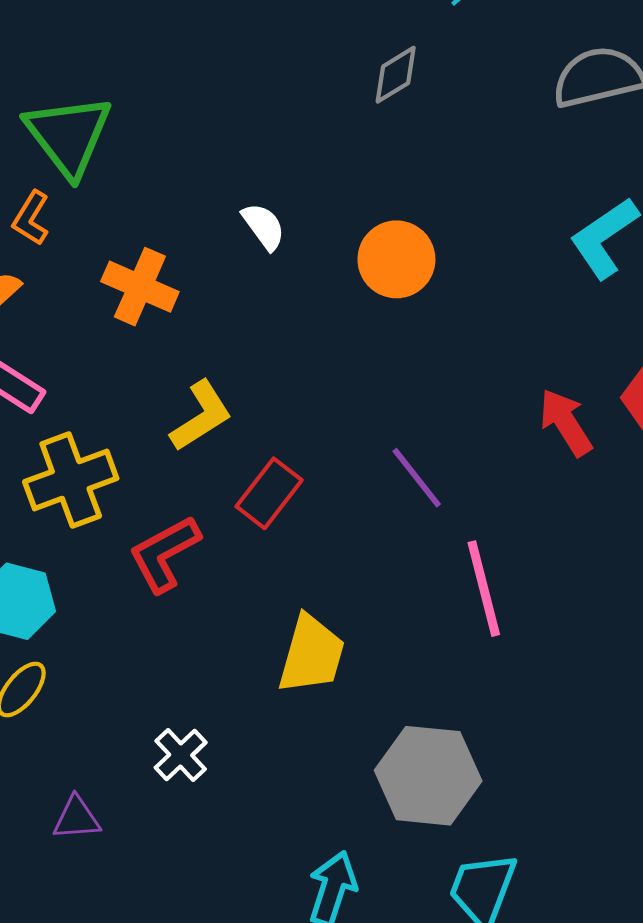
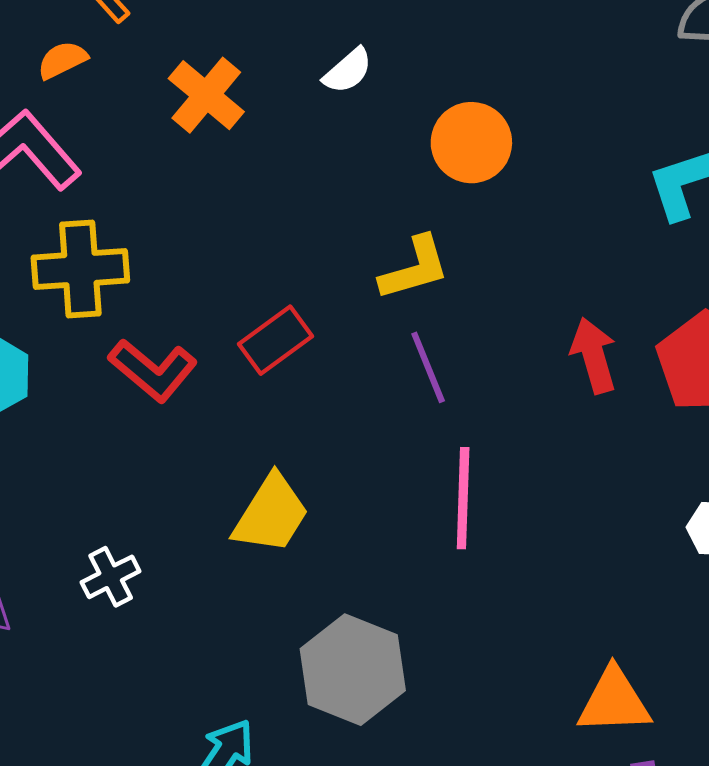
white semicircle: (264, 226) -> (348, 71), turned 69
yellow L-shape: (201, 416) -> (415, 268), moved
red L-shape: (164, 554) -> (153, 370), turned -128

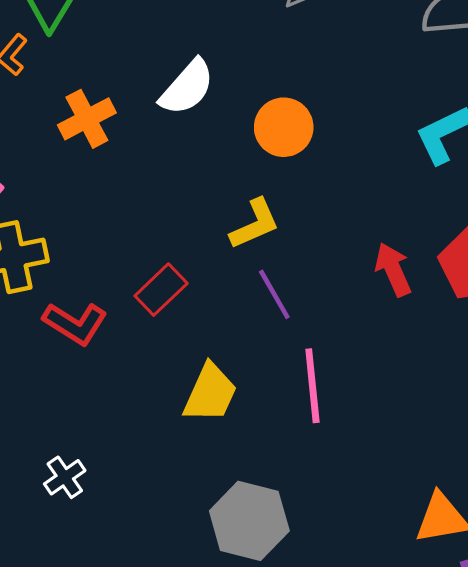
white semicircle: (348, 71) -> (187, 87), size x1.6
orange cross: (206, 95) -> (87, 119), turned 30
yellow trapezoid: (271, 514) -> (210, 393), moved

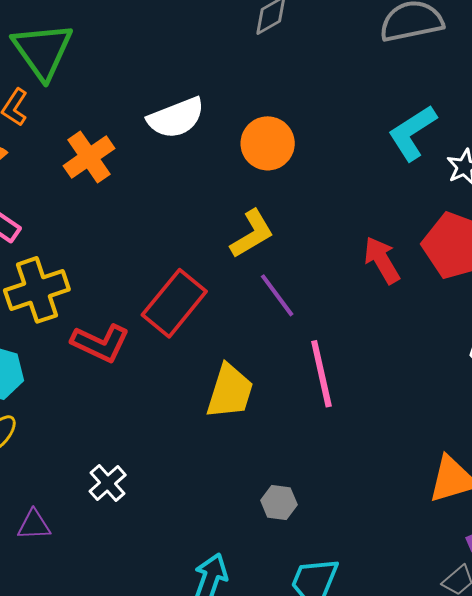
white semicircle: (187, 87) -> (176, 118), turned 34
red rectangle: (161, 290) -> (174, 303), size x1.4
gray hexagon: (249, 521) -> (279, 502), size x0.5

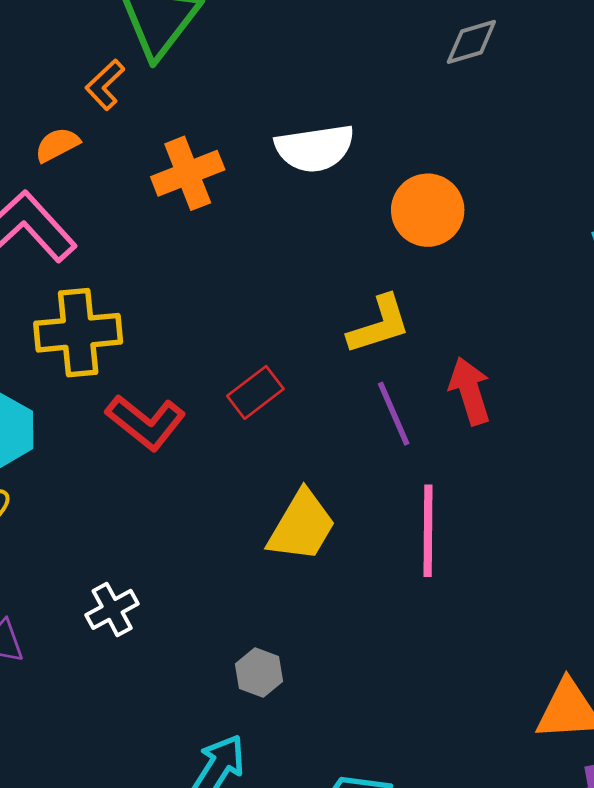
red arrow: (382, 260) -> (470, 391), moved
red rectangle: (174, 303) -> (255, 392), size x0.6
gray hexagon: (279, 502) -> (259, 673), moved

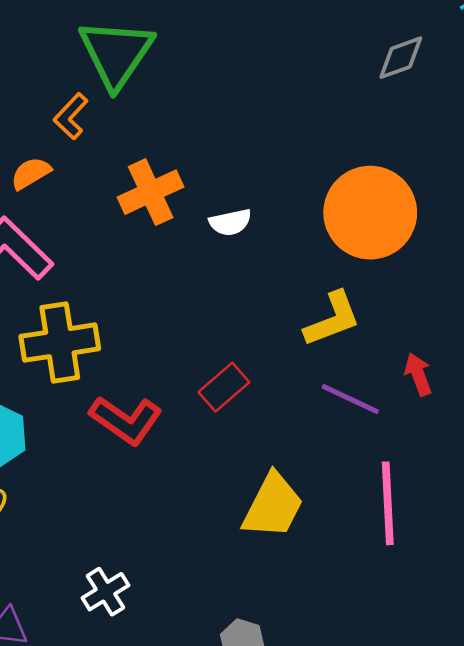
white semicircle: (315, 148) -> (230, 222), moved, size x0.6
orange circle: (428, 210) -> (370, 213), size x1.4
red arrow: (470, 391) -> (418, 374), size x0.7
purple line: (394, 414) -> (350, 399), turned -38

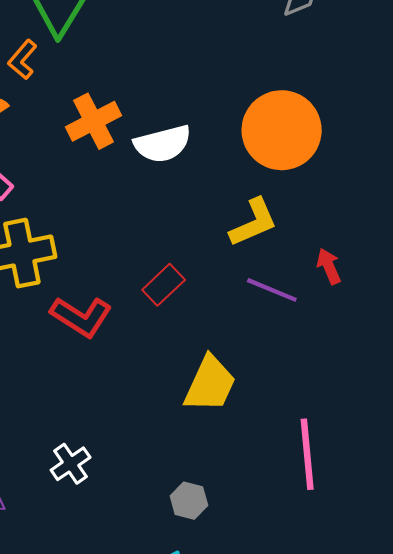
white semicircle: (230, 222) -> (163, 144), size x1.6
pink line: (388, 503) -> (307, 454), moved

